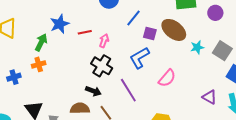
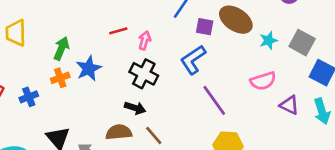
blue star: (60, 24) -> (89, 68), moved
pink semicircle: (167, 78) -> (263, 81), moved, turned 36
purple line: (128, 90) -> (214, 100), moved

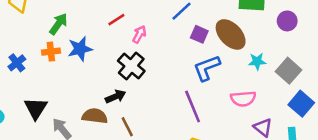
red line: (118, 31) -> (116, 20), turned -30
blue L-shape: (193, 60) -> (207, 68), moved
blue cross: (29, 97) -> (17, 63), turned -30
black arrow: (135, 108) -> (116, 97), turned -54

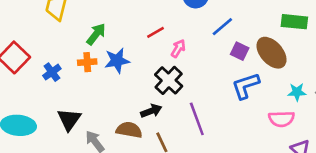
cyan star: (257, 61) -> (297, 92), moved
purple line: (193, 107) -> (197, 119), moved

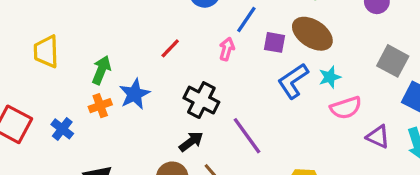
pink arrow: (178, 48) -> (227, 49), moved
cyan star: (297, 92) -> (330, 77), moved

